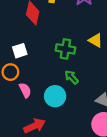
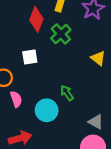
green cross: (65, 49) -> (61, 34), moved, turned 30
white square: (20, 51) -> (30, 57), moved

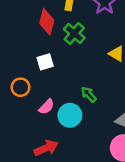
pink semicircle: (16, 99) -> (46, 107), moved, turned 70

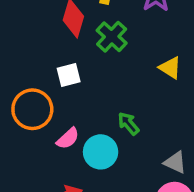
orange circle: (20, 87) -> (32, 109), size x1.5

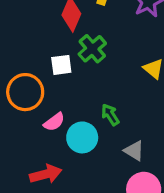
green cross: (112, 37) -> (92, 49), moved
gray triangle: (175, 162) -> (134, 151), moved

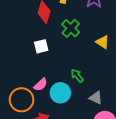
green cross: (92, 49) -> (71, 28), moved
orange circle: (25, 92) -> (21, 100), moved

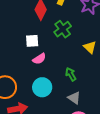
green arrow: (77, 76) -> (71, 74), moved
pink semicircle: (41, 85) -> (39, 59), moved

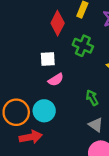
green cross: (63, 29) -> (83, 46), turned -30
cyan circle: (42, 87) -> (44, 111), moved

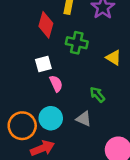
pink semicircle: (56, 80) -> (56, 84), turned -70
gray triangle: (96, 125) -> (84, 119), moved

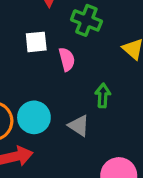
pink semicircle: (56, 84) -> (67, 59), moved
green arrow: (97, 94) -> (103, 96), turned 35

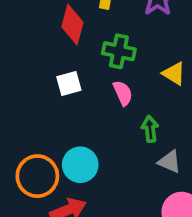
pink semicircle: (67, 59) -> (123, 93), moved
gray triangle: (79, 126) -> (170, 162), moved

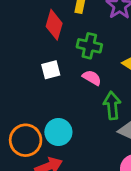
pink semicircle: (123, 93) -> (92, 78), turned -36
green arrow: (150, 129) -> (112, 105), size x1.4

